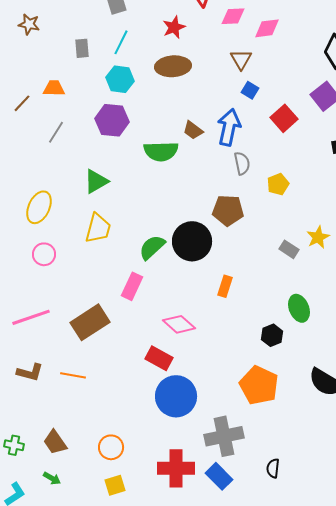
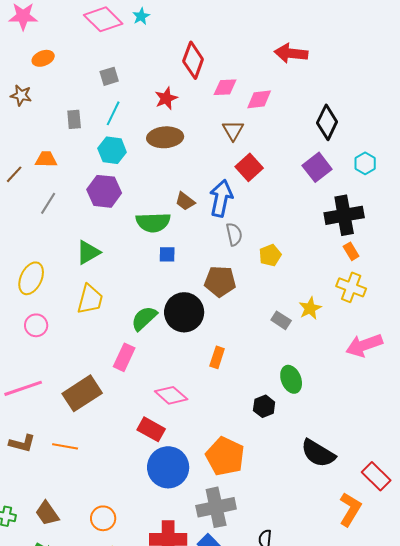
blue square: (250, 90) -> (167, 254), moved, turned -30
red square: (284, 118) -> (249, 167), moved
orange pentagon: (259, 385) -> (225, 456), moved

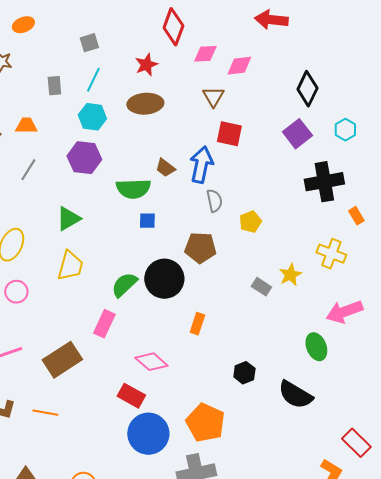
red square: (249, 167) -> (229, 134), turned -36
orange rectangle: (351, 251) -> (356, 216), moved
green ellipse: (291, 379) -> (316, 347), moved
black semicircle: (318, 453) -> (295, 395), moved

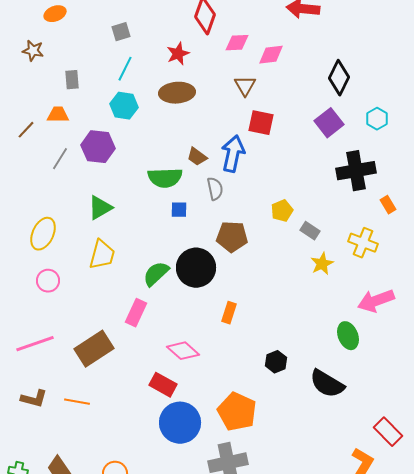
gray rectangle: (54, 86) -> (72, 80), moved
purple hexagon: (84, 158) -> (98, 147), moved
gray semicircle: (214, 201) -> (215, 189), moved
gray rectangle: (261, 287) -> (310, 231), moved

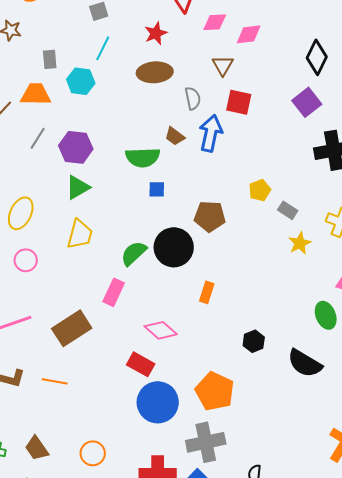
cyan hexagon: (124, 106) -> (81, 81), moved
orange trapezoid: (58, 115) -> (36, 94), size x1.4
purple hexagon: (98, 147) -> (76, 147), moved
gray semicircle: (215, 189) -> (193, 98), moved

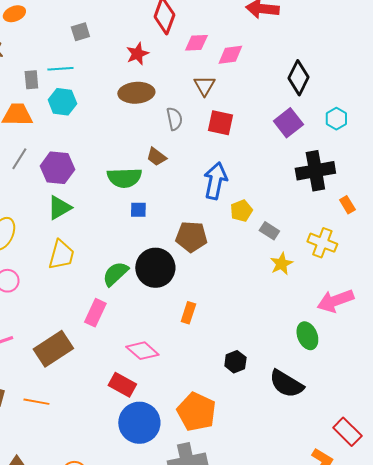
cyan line: (103, 48) -> (60, 69), moved, turned 60
blue arrow: (211, 133) -> (215, 181), moved

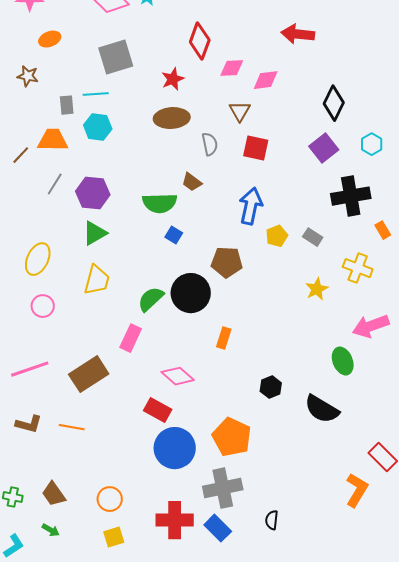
gray square: (80, 32) -> (116, 57), size x1.8
blue square: (138, 210) -> (174, 235), turned 30
gray rectangle: (269, 231) -> (313, 237), moved

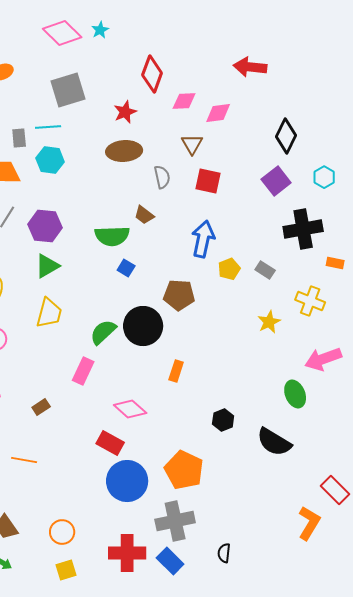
orange rectangle: (383, 230) -> (335, 263), turned -48
brown rectangle: (89, 374) -> (41, 407), size x0.5

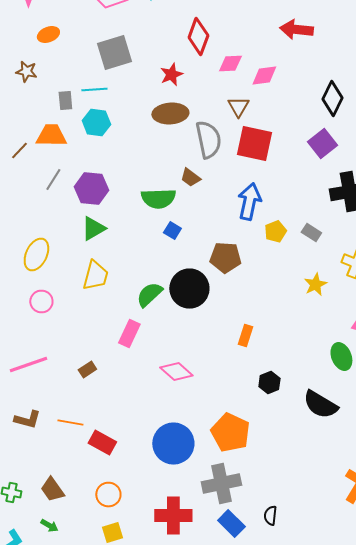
gray semicircle: (162, 177) -> (208, 140), size x1.6
red square: (208, 181) -> (254, 144), size x1.4
orange rectangle: (176, 371) -> (245, 336), moved
red rectangle: (110, 443) -> (102, 442), moved
blue rectangle: (170, 561) -> (231, 524), moved

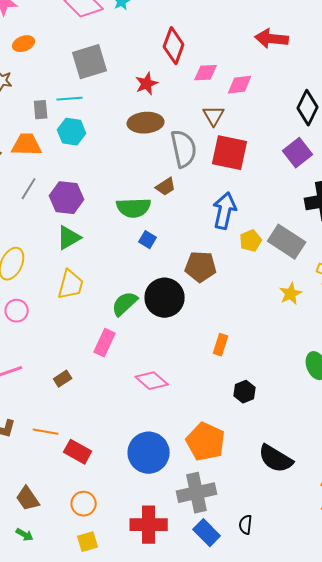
brown trapezoid: (190, 178) -> (166, 187), turned -70
gray rectangle: (311, 232) -> (287, 242), size x1.8
black semicircle: (320, 404) -> (276, 459), moved

